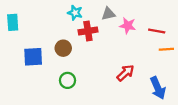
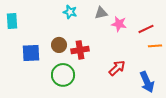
red cross: (88, 31) -> (80, 50), moved
red line: (157, 31) -> (146, 29), turned -35
green circle: (68, 80) -> (63, 75), size x1.5

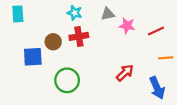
cyan rectangle: (12, 21) -> (18, 14), moved
brown circle: (59, 45) -> (53, 42), moved
orange line: (155, 46) -> (166, 58), moved
red cross: (80, 50) -> (79, 36), moved

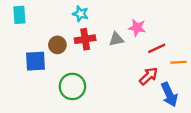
gray triangle: (108, 14) -> (116, 39), moved
red line: (156, 31) -> (157, 48), moved
red arrow: (125, 73) -> (149, 76), moved

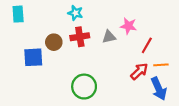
red line: (157, 48) -> (147, 45), turned -35
orange line: (179, 62) -> (161, 65), moved
green circle: (72, 86) -> (84, 87), moved

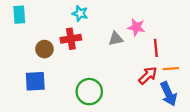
red cross: (80, 37) -> (71, 39), moved
brown circle: (54, 42) -> (44, 49), moved
red line: (147, 45) -> (156, 48), turned -35
blue square: (33, 57) -> (35, 81), moved

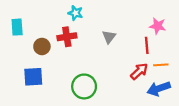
cyan rectangle: (19, 15) -> (17, 27), moved
pink star: (136, 27) -> (158, 26), moved
gray triangle: (116, 39) -> (109, 37), turned -40
blue arrow: (169, 94) -> (159, 89), turned 95

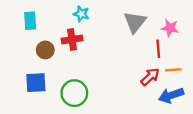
cyan rectangle: (17, 27) -> (30, 21), moved
gray triangle: (109, 37) -> (135, 22), moved, size x1.5
green circle: (84, 86) -> (74, 93), moved

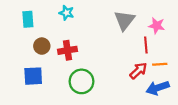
cyan star: (81, 14) -> (66, 13), moved
red cross: (72, 39) -> (68, 50), moved
green circle: (74, 93) -> (81, 81), moved

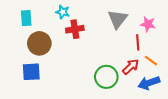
brown circle: (42, 46) -> (39, 43), size x1.5
red cross: (68, 50) -> (75, 29), moved
orange line: (160, 64) -> (151, 61), turned 40
green circle: (81, 81) -> (106, 77), moved

